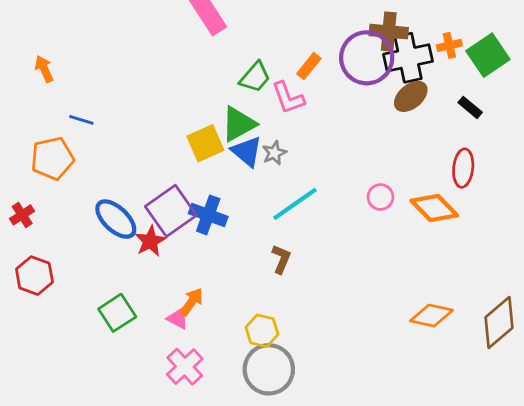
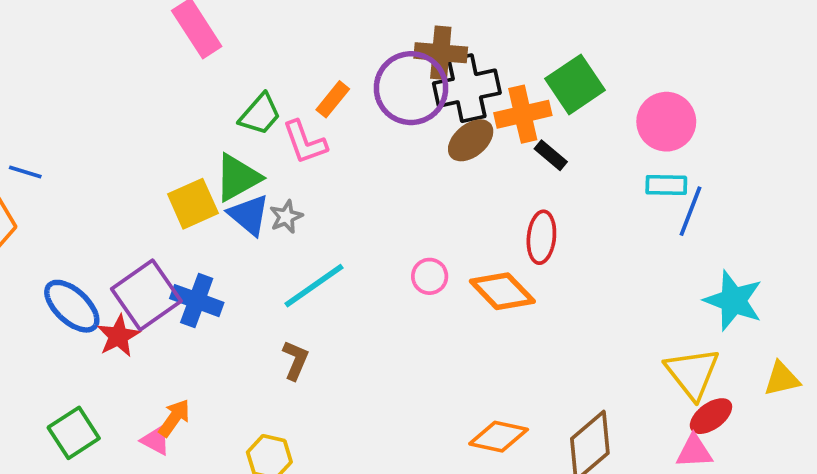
orange cross: (449, 45) -> (523, 114), moved, size x1.6

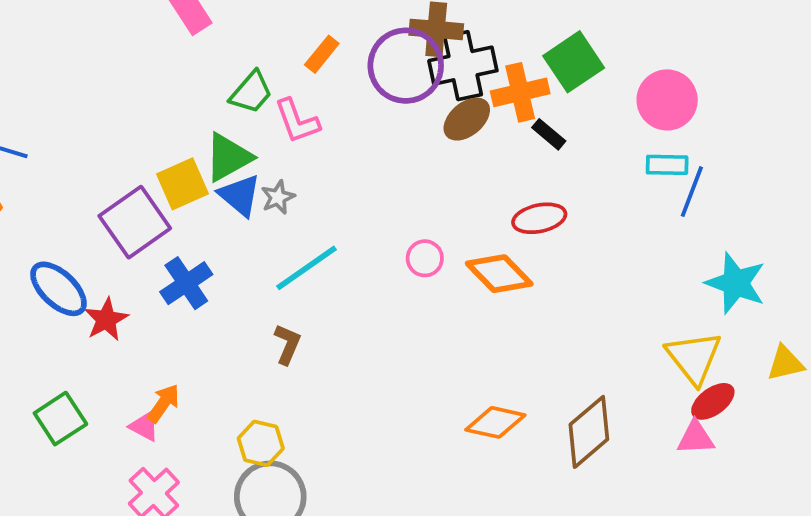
orange rectangle: (333, 99) -> (322, 54), moved
red ellipse: (541, 237) -> (539, 218), turned 72
purple square: (146, 295) -> (135, 222), moved
blue cross: (197, 301) -> (186, 283), turned 36

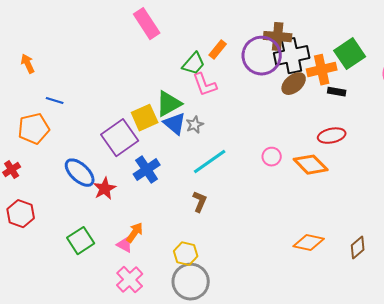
green trapezoid: (251, 92) -> (194, 64), moved
black rectangle: (549, 134) -> (337, 92), turned -30
brown diamond: (589, 432) -> (358, 248), size x0.6

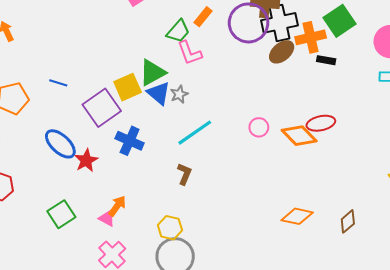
blue line: (55, 101) -> (58, 83), moved
red ellipse: (332, 136) -> (321, 123), moved
blue cross: (147, 170) -> (130, 141), turned -32

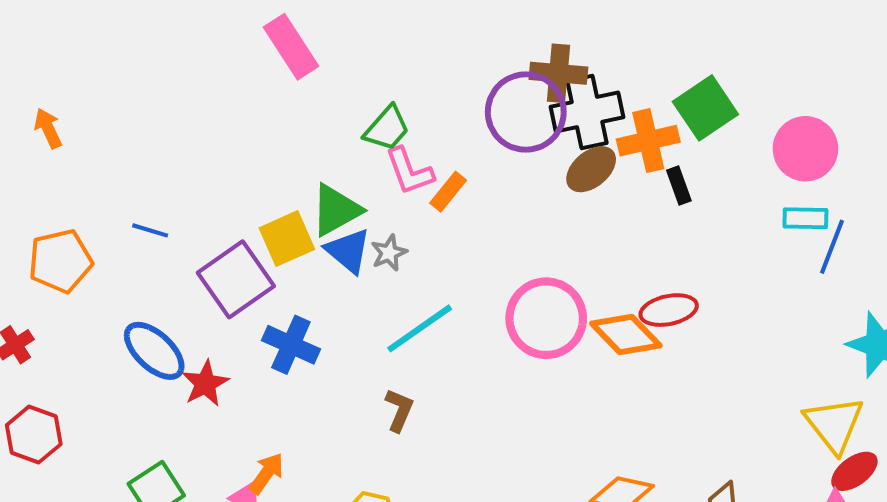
orange rectangle: (203, 17) -> (448, 192), moved
black rectangle: (326, 60) -> (679, 186), turned 60
pink circle: (259, 127) -> (546, 318), size x2.0

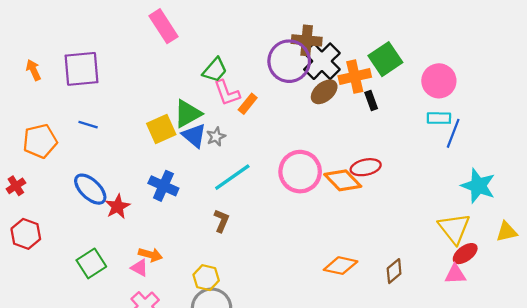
black cross: (587, 112) -> (322, 61), turned -33
purple square: (236, 279) -> (82, 69), moved, turned 30
orange arrow: (266, 473) -> (150, 255), turned 70

